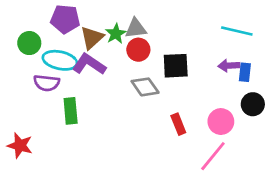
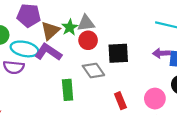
green rectangle: (71, 111) -> (68, 90), moved

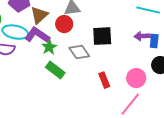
green star: (70, 27) -> (49, 47), moved
red circle: (88, 40) -> (64, 24), moved
green rectangle: (68, 90) -> (55, 70), turned -48

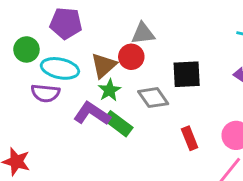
brown triangle: (39, 15) -> (104, 66), moved
purple L-shape: (37, 35) -> (92, 114), moved

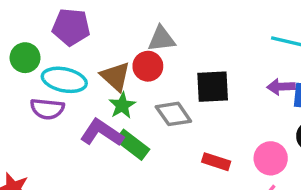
brown triangle: (104, 66) -> (115, 76), turned -36
red rectangle: (190, 138) -> (216, 162), turned -50

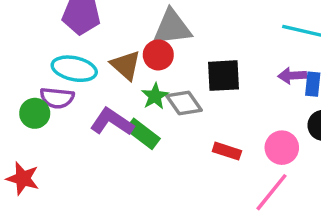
gray triangle: (162, 39) -> (172, 28), size x1.4
green circle: (25, 58) -> (35, 113), moved
green star: (122, 105) -> (155, 96), moved

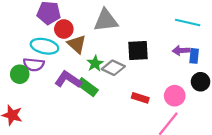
red circle: (158, 55) -> (64, 29), moved
gray diamond: (184, 103) -> (113, 68), turned -30

